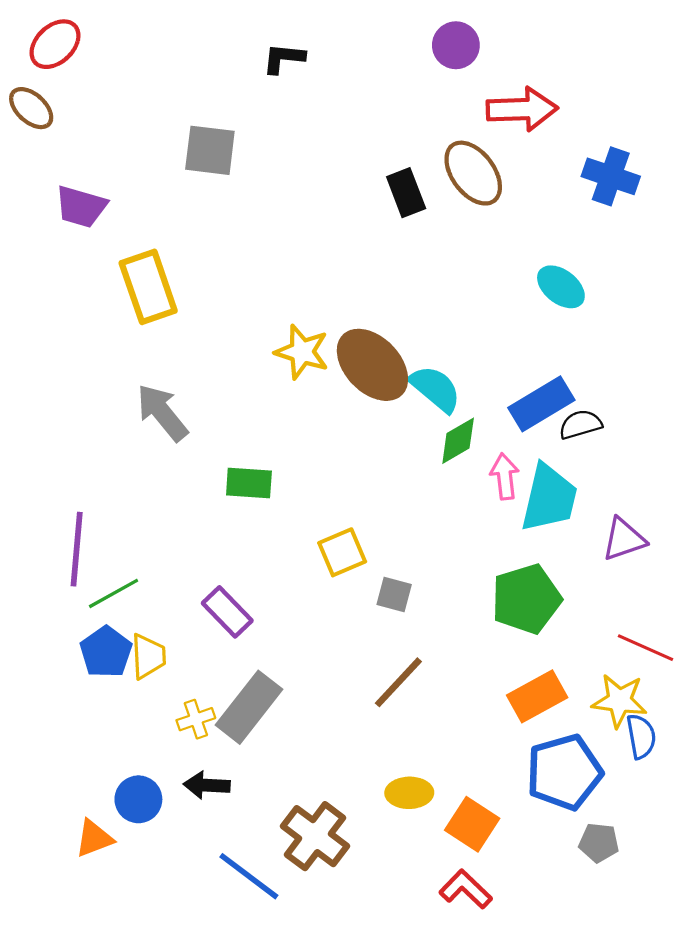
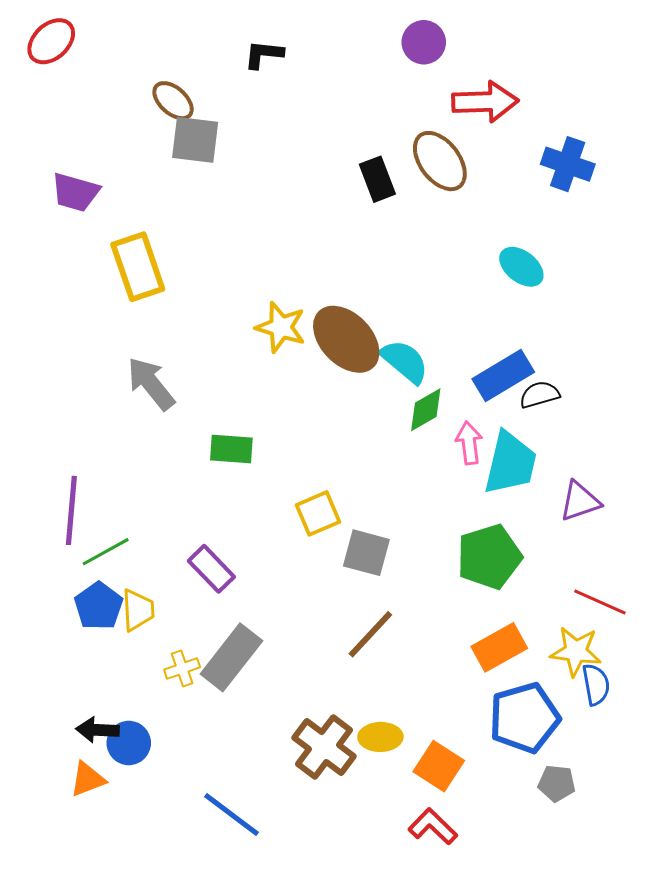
brown ellipse: (31, 108) -> (173, 101), moved
gray square: (394, 595) -> (366, 553), size x1.4
black arrow: (207, 785) -> (98, 730), moved
brown cross: (315, 836) -> (324, 747), moved

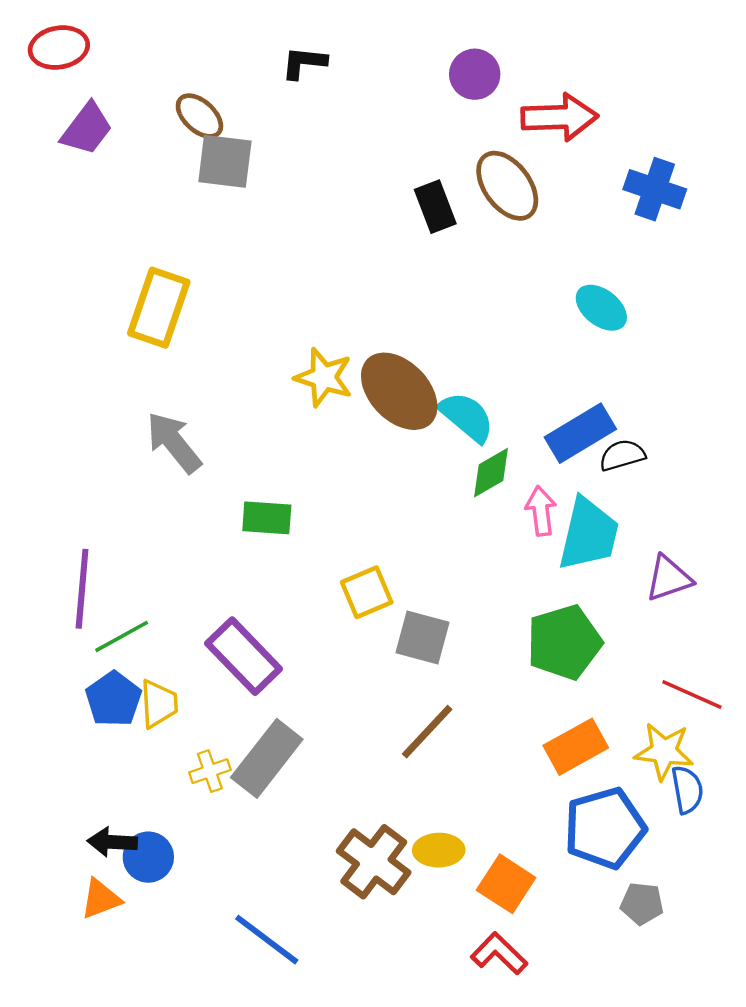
red ellipse: (51, 41) -> (59, 48), turned 33
purple circle: (424, 42) -> (475, 74), moved
purple trapezoid: (75, 192) -> (87, 129), moved, turned -69
yellow rectangle: (138, 267) -> (159, 308), turned 38
purple rectangle: (211, 569) -> (244, 656), size x1.4

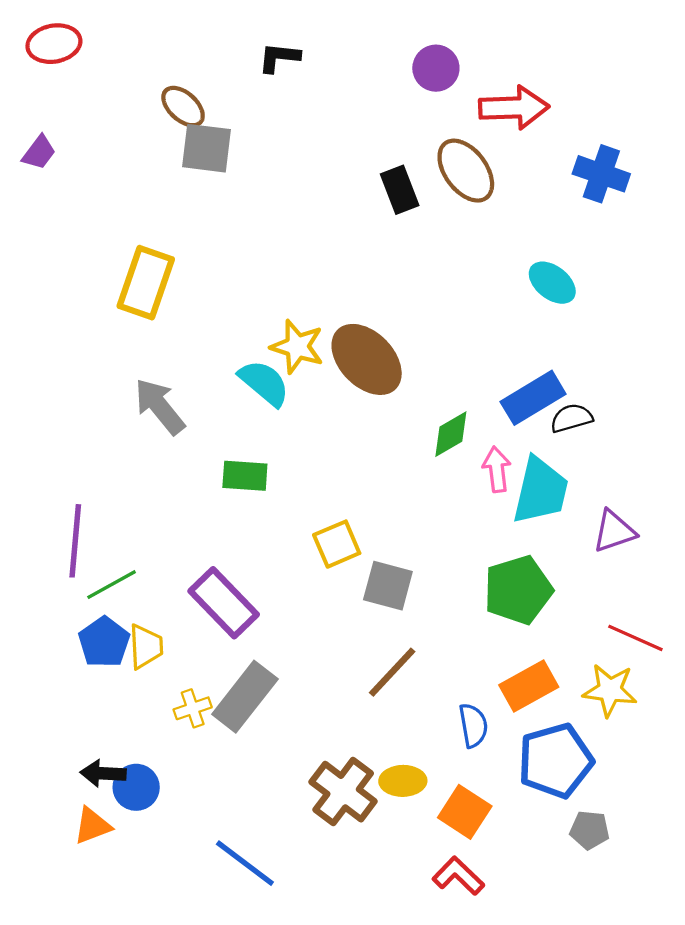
purple trapezoid: (87, 129) -> (39, 152), moved, size x0.7
cyan semicircle: (467, 417) -> (264, 383), moved
blue semicircle: (687, 790) -> (473, 725), moved

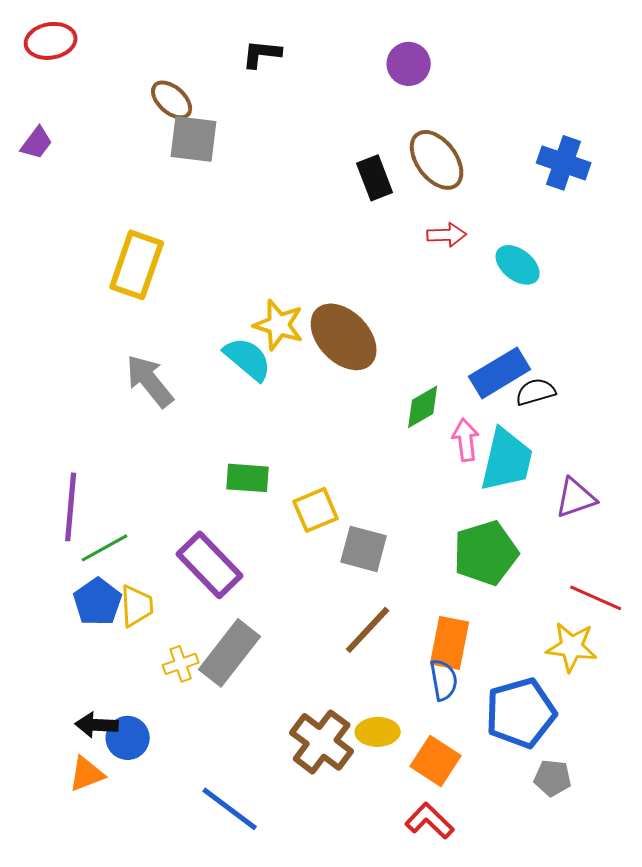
red arrow: (514, 108) -> (447, 235), moved, size x0.6
green rectangle: (245, 476) -> (248, 478), moved
orange rectangle: (529, 686) -> (450, 643), moved, turned -50

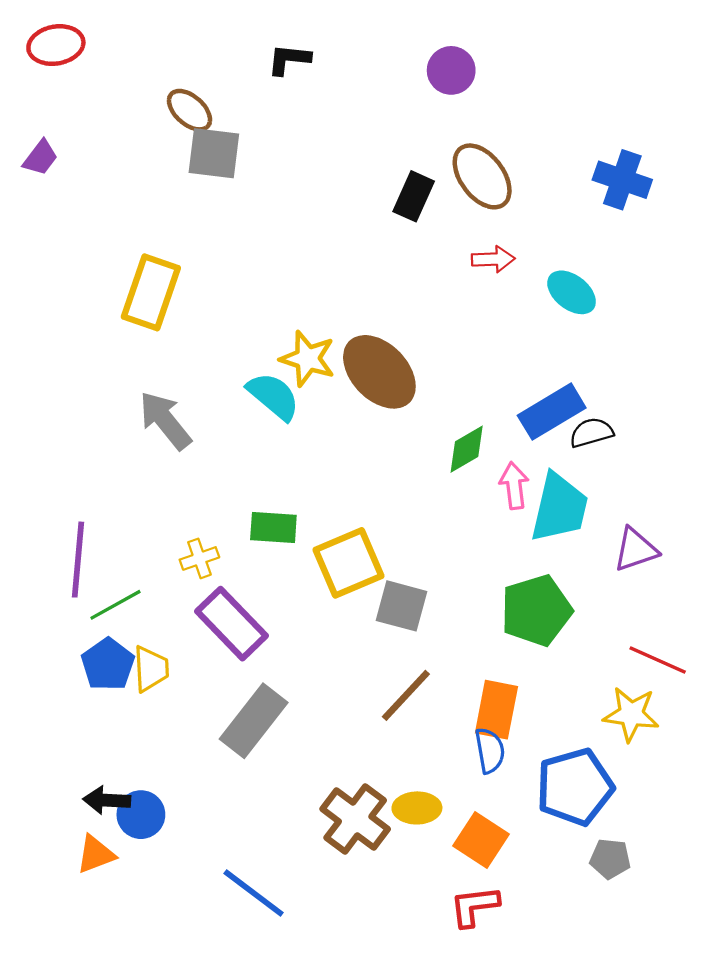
black rectangle: (375, 178) -> (414, 196), turned 45
yellow square: (316, 510) -> (348, 563), size x1.4
yellow cross: (181, 664) -> (199, 558), moved
red L-shape: (430, 821) -> (474, 906), turned -51

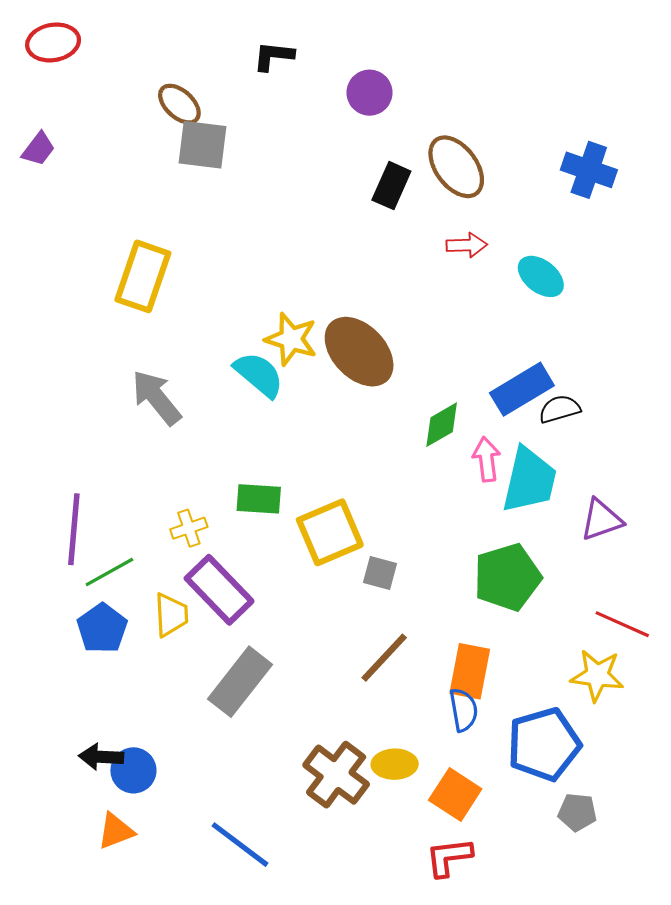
purple circle: (451, 70) -> (370, 93), moved
gray square: (401, 606) -> (380, 573), size x0.7
yellow trapezoid: (151, 669) -> (171, 615), moved
orange triangle: (96, 854) -> (116, 831), moved

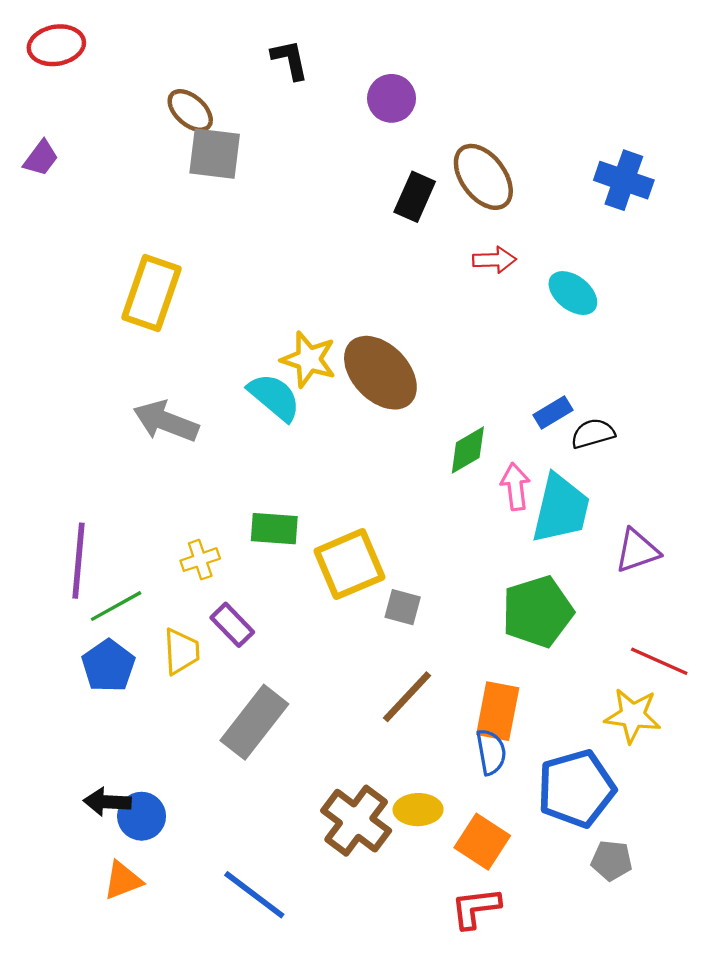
black L-shape: (273, 56) -> (290, 60), turned 72
blue rectangle: (522, 389) -> (553, 412), size x0.6
gray arrow: (156, 398) -> (166, 421), turned -30
purple rectangle: (219, 590) -> (232, 625), size x0.6

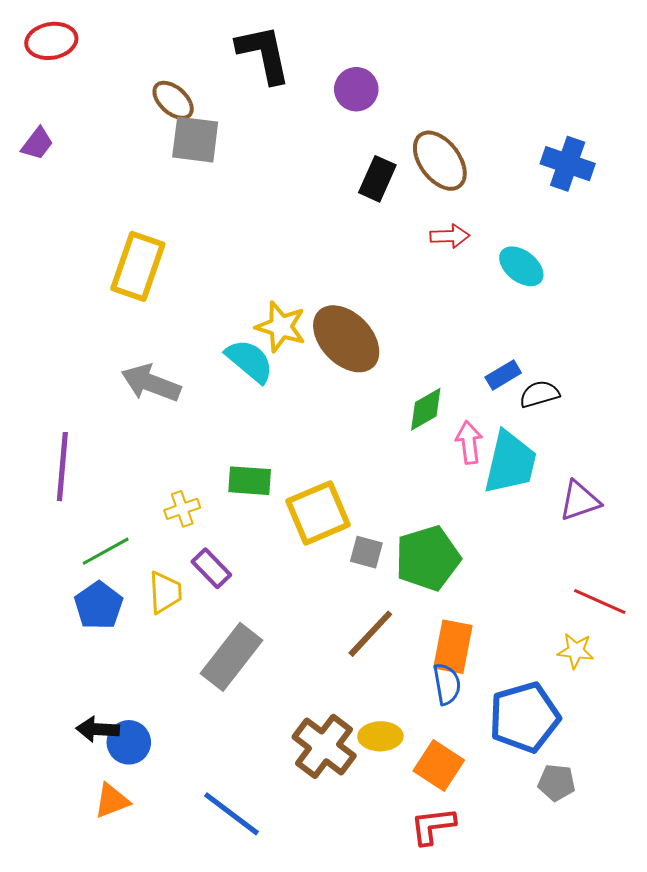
black L-shape: (290, 60) -> (264, 54), size x1.6
purple line: (78, 561) -> (62, 467), moved
green pentagon: (538, 612) -> (428, 558), moved
yellow star: (633, 716) -> (576, 651), size x0.7

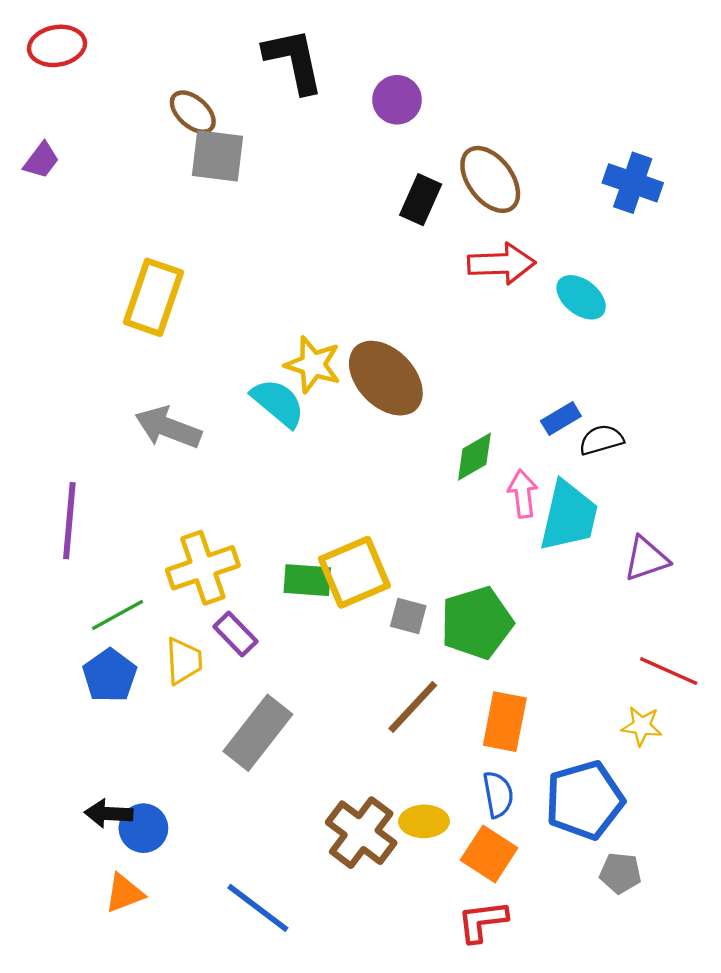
red arrow: (450, 236) -> (501, 264), size x1.5
green rectangle: (250, 481) -> (307, 580), moved
yellow cross: (182, 509) -> (203, 568), size x1.8
blue semicircle: (447, 684) -> (498, 794), moved

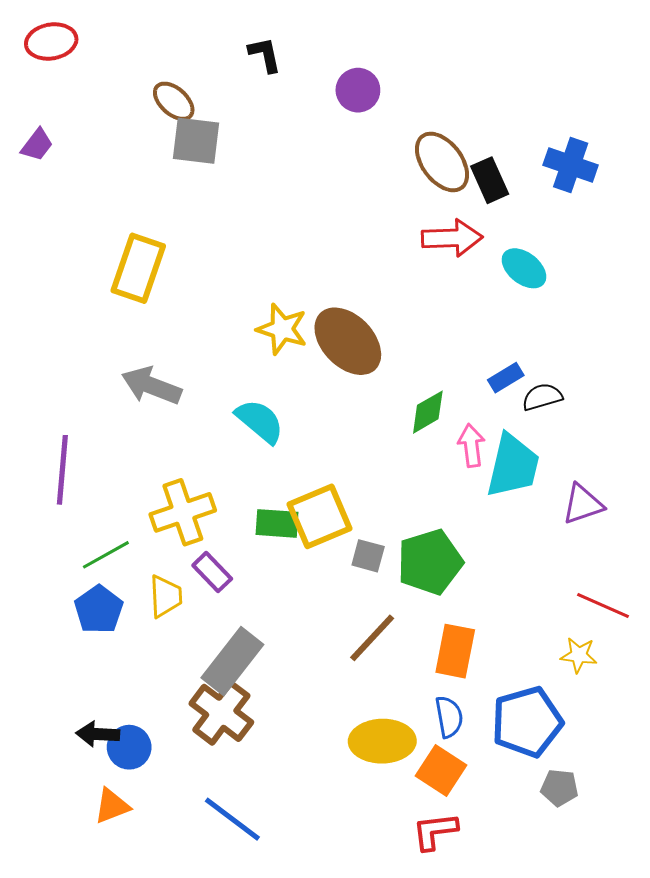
black L-shape: (294, 60) -> (265, 55), size x0.6
black rectangle: (421, 200) -> (490, 180), moved, turned -48
cyan semicircle: (278, 403) -> (260, 421), moved
yellow ellipse: (424, 821) -> (382, 741), size x1.5
brown cross: (361, 833) -> (221, 713), moved

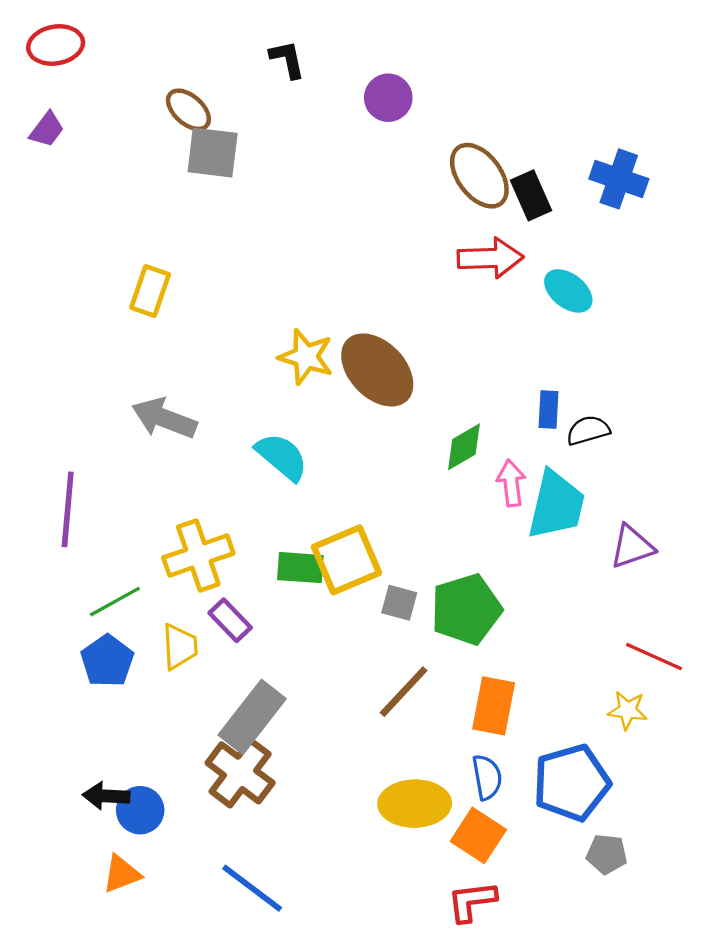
purple trapezoid: (37, 145) -> (47, 130), moved
yellow rectangle: (138, 268) -> (150, 291), size x0.7
blue rectangle: (506, 378) -> (549, 409), turned -56

